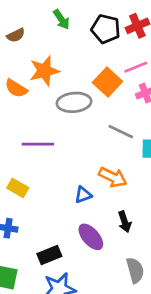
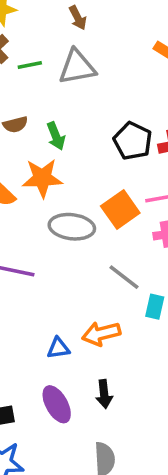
green arrow: (61, 19) -> (56, 136), moved
orange arrow: (113, 177) -> (101, 334), turned 128

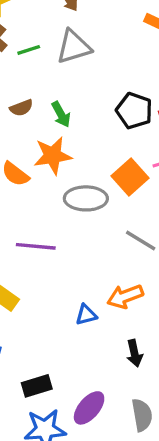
purple ellipse: (57, 404) -> (89, 408), moved, turned 76

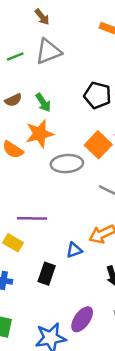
purple line: (36, 246) -> (32, 218), moved
black rectangle: (37, 386) -> (47, 274), moved, turned -50

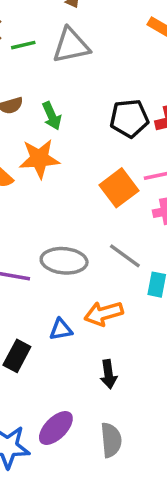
black pentagon: (97, 95) -> (129, 118), turned -30
gray ellipse: (67, 164) -> (64, 261), moved

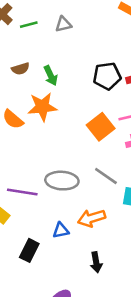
gray triangle: (71, 46) -> (63, 24), size x0.6

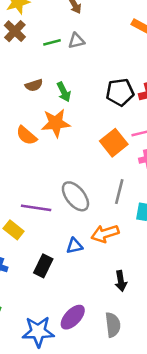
green line: (29, 25) -> (52, 42), moved
gray line: (106, 176) -> (119, 192), turned 70
gray ellipse: (62, 181) -> (75, 196), turned 48
black arrow: (96, 262) -> (121, 281), moved

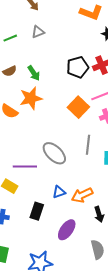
green line: (52, 42) -> (10, 38), moved
orange arrow: (105, 234) -> (82, 195), moved
purple ellipse: (73, 317) -> (67, 230), moved

